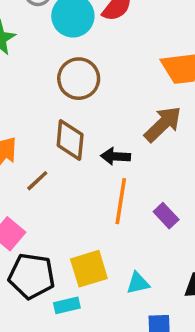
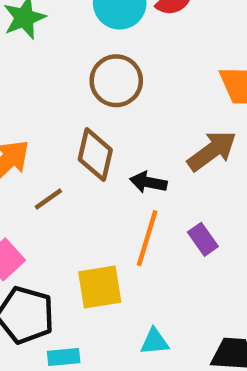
purple rectangle: (166, 216) -> (203, 239), moved
yellow square: (89, 269) -> (100, 287), moved

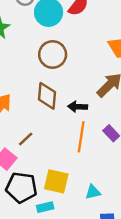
brown line: (48, 199) -> (26, 139), moved
yellow square: (100, 287) -> (56, 181), moved, turned 30

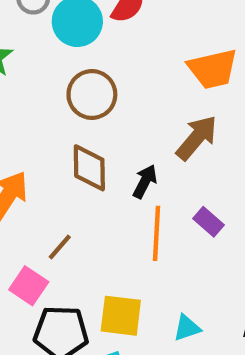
black arrow: (78, 107) -> (145, 181), turned 120

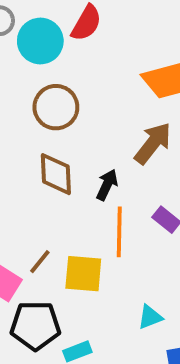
brown line: (60, 247) -> (40, 262), moved
yellow square: (121, 316) -> (83, 274), moved

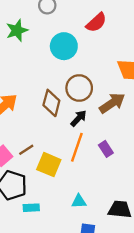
cyan circle: (40, 41) -> (64, 46), moved
brown circle: (56, 107) -> (79, 88), moved

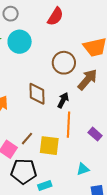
cyan circle: (64, 46) -> (20, 42), moved
brown circle: (79, 88) -> (64, 63), moved
purple rectangle: (106, 149) -> (95, 134), moved

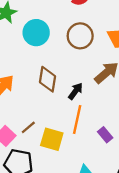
cyan circle: (20, 42) -> (36, 33), moved
brown circle: (64, 63) -> (80, 36), moved

